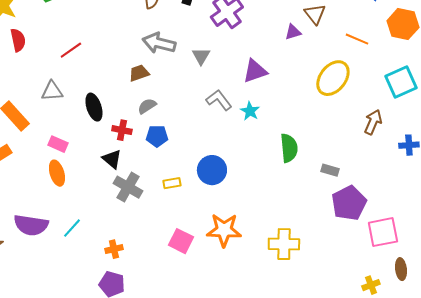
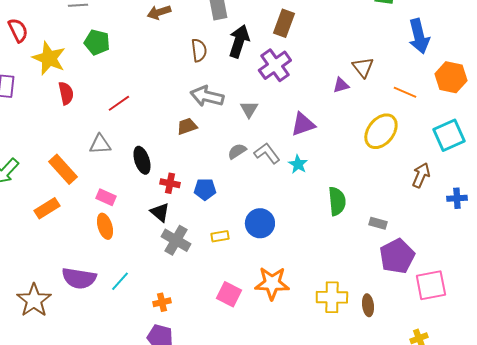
gray semicircle: (147, 106) -> (237, 151), moved
brown ellipse: (401, 269) -> (368, 305), moved

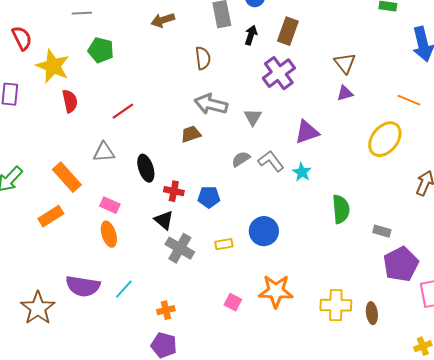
black arrow: (239, 41) -> (251, 35), moved, size x0.6
brown triangle: (363, 67) -> (345, 63), moved
pink square: (229, 294) -> (233, 302), size x0.7

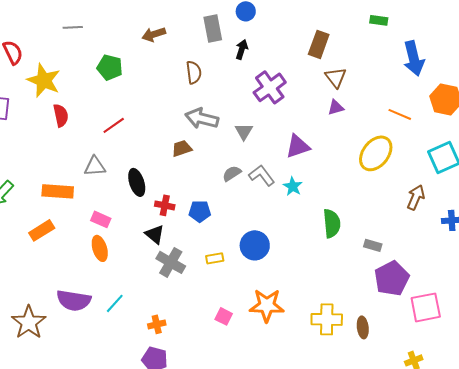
brown rectangle: (288, 31) -> (319, 44), moved
green pentagon: (101, 50) -> (110, 67), moved
orange rectangle: (67, 177) -> (58, 191), turned -44

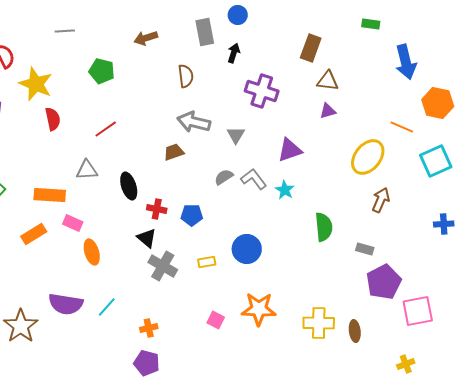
brown triangle: (336, 77) -> (328, 81), turned -45
purple cross: (270, 87) -> (262, 91), turned -36
orange line: (400, 114) -> (402, 127), moved
brown arrow: (416, 197) -> (381, 200), moved
pink rectangle: (101, 219) -> (73, 223), moved

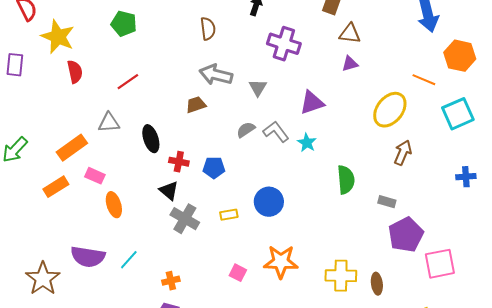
orange rectangle: (50, 195) -> (72, 148), turned -40

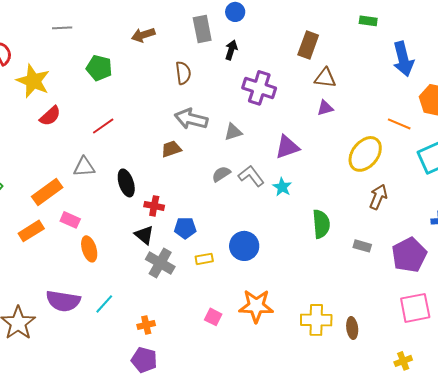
red semicircle: (75, 72) -> (50, 116), turned 60
gray triangle: (258, 88) -> (233, 132), turned 42
blue pentagon: (214, 168) -> (185, 228), moved
purple pentagon: (406, 235) -> (409, 255), moved

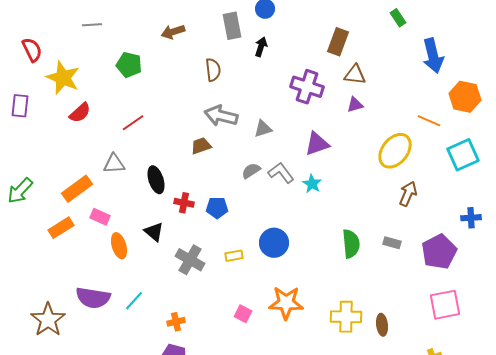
green rectangle: (368, 21) -> (398, 18), turned 48
purple cross: (259, 88) -> (307, 87), moved
green semicircle: (321, 224) -> (351, 244), moved
blue pentagon: (185, 228) -> (217, 208), moved
black triangle: (144, 235) -> (154, 232), moved

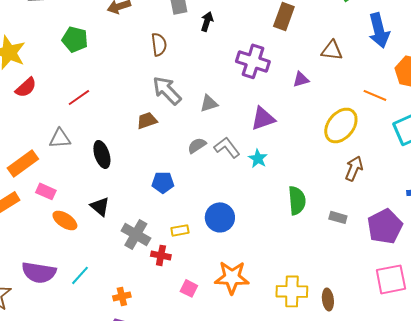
brown triangle: (355, 75) -> (332, 50), moved
gray arrow: (221, 116) -> (167, 90), turned 32
red cross: (184, 203) -> (161, 255), moved
green semicircle: (351, 244) -> (297, 200), moved
orange ellipse: (119, 246) -> (65, 220), turned -40

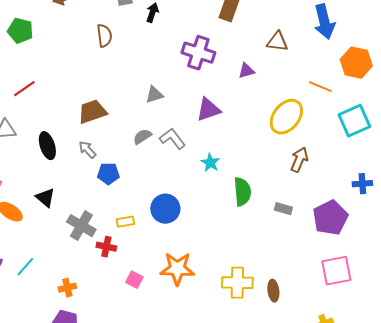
gray arrow: (167, 90) -> (87, 150), moved, size x0.6
brown trapezoid: (147, 120) -> (92, 112), size x1.4
cyan star: (258, 158) -> (210, 163), moved

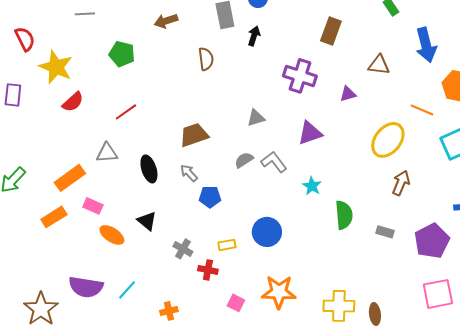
gray cross: (81, 226) -> (183, 249), size x0.7

